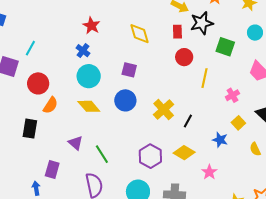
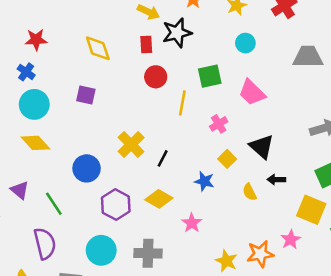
red star: (91, 26) -> (36, 40), turned -30
green square: (225, 47) -> (210, 76), moved, turned -30
blue circle: (125, 100) -> (87, 168), moved

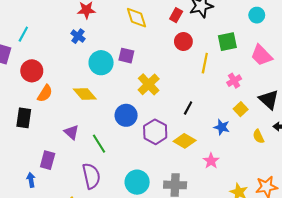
red rectangle: (146, 44) -> (176, 15), turned 32
cyan circle: (34, 104) -> (101, 63), moved
yellow cross: (131, 145) -> (149, 84), moved
purple hexagon: (116, 205) -> (155, 132), moved

